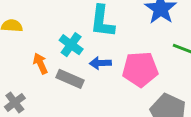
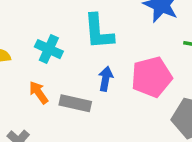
cyan cross: (71, 45) -> (49, 49), moved
blue arrow: (100, 63) -> (106, 79), turned 114

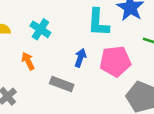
cyan L-shape: (99, 32) -> (98, 22), moved
gray rectangle: (75, 103) -> (62, 84), moved

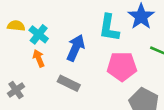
cyan cross: (40, 29) -> (39, 34), moved
blue arrow: (80, 58) -> (76, 48), moved, size x1.5

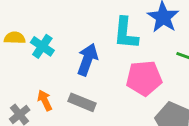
orange arrow: (39, 58) -> (45, 100), moved

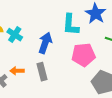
orange arrow: (45, 100) -> (17, 71), turned -64
gray rectangle: (82, 102) -> (42, 72), turned 54

